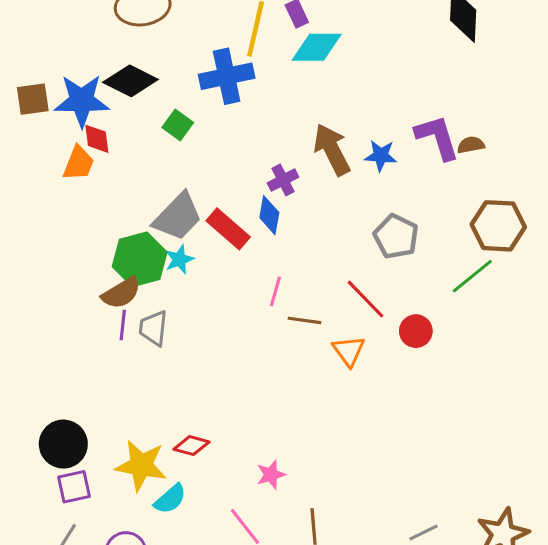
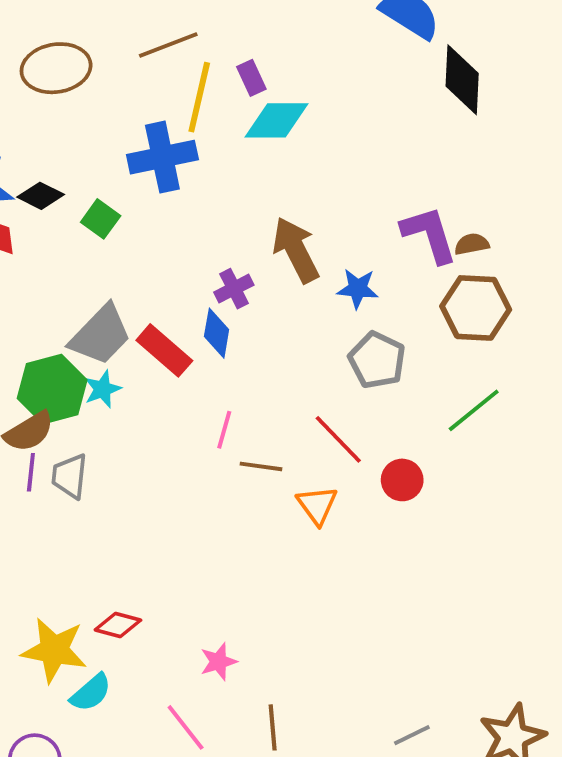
black diamond: (130, 81) -> (41, 196), moved, size x0.7
blue star: (381, 156) -> (358, 289), moved
brown hexagon: (498, 226) -> (476, 308), moved

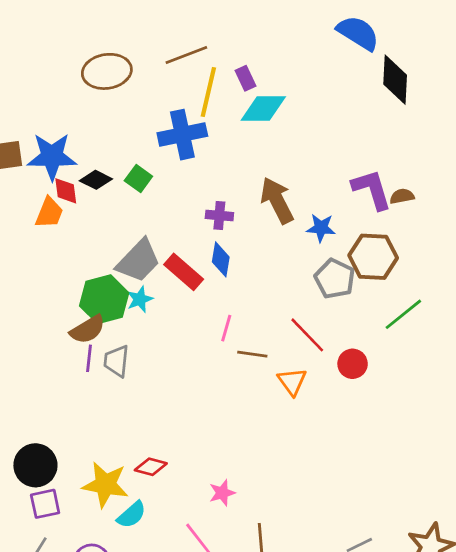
black diamond: (41, 196) -> (96, 180), moved
purple cross: (234, 289) -> (219, 216), moved, turned 32
brown hexagon: (476, 308) -> (373, 257), moved

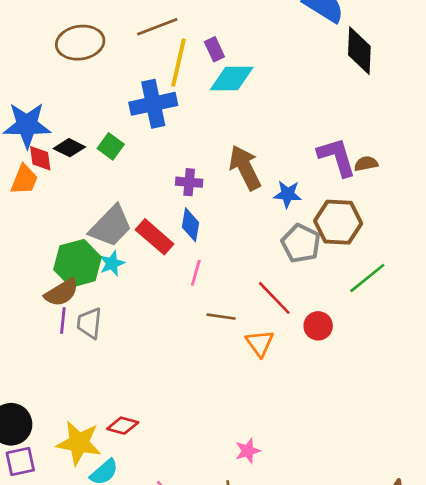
pink line: (226, 328) -> (196, 273), moved
pink star: (222, 493) -> (248, 451), moved

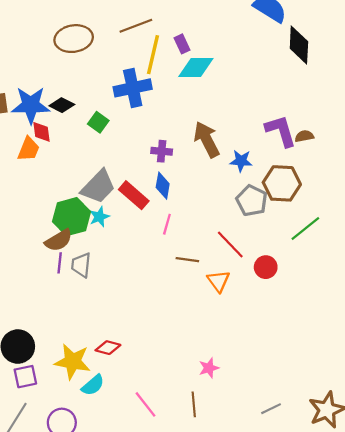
black diamond: (69, 148) -> (62, 105), moved

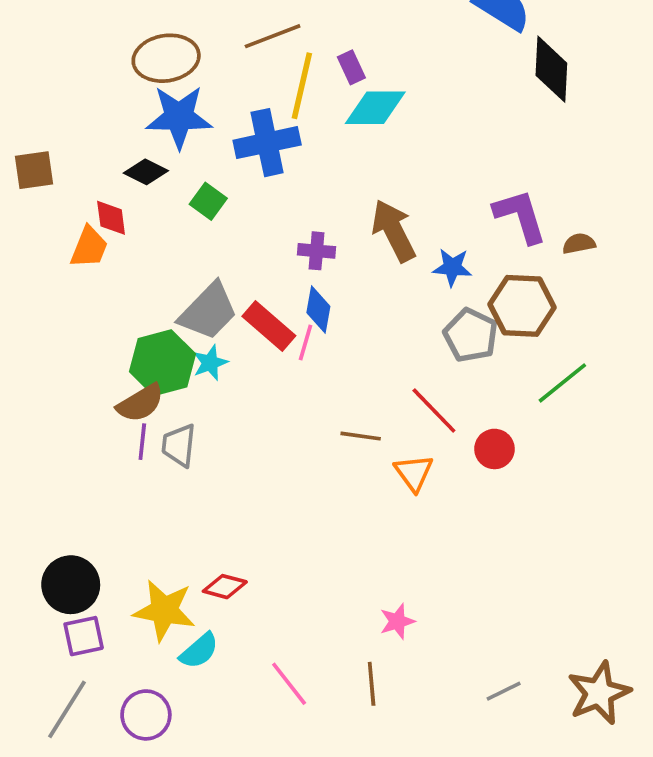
blue star: (31, 105) -> (179, 117), moved
brown semicircle: (304, 136) -> (579, 243), moved
pink line: (167, 224) -> (306, 343), moved

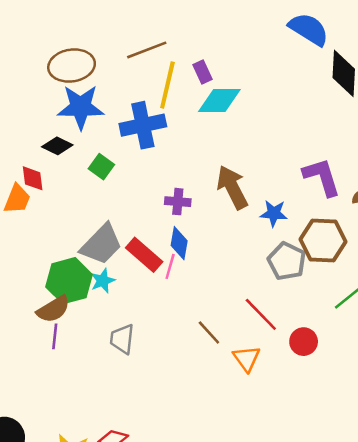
brown line: (361, 436) -> (209, 333), turned 40
gray trapezoid: (179, 445) -> (122, 339), moved

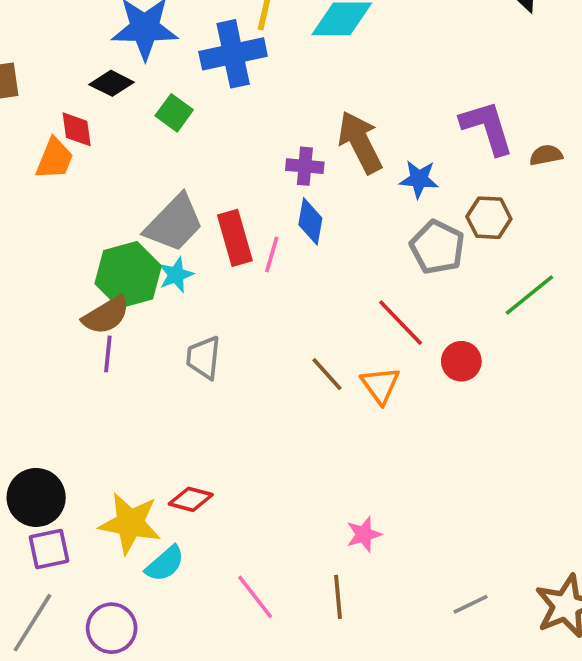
purple cross: (178, 202) -> (305, 166), moved
brown hexagon: (323, 240) -> (489, 218), size x0.7
blue diamond: (179, 243) -> (310, 221), moved
red rectangle: (144, 255) -> (235, 238), turned 33
brown line: (209, 333) -> (327, 374), moved

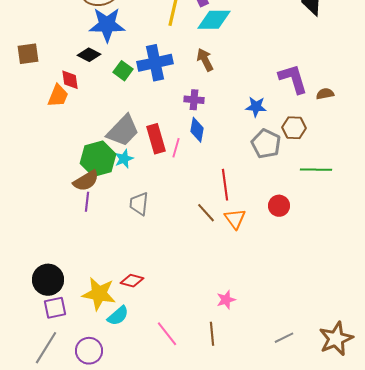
blue cross: (233, 54) -> (155, 63), moved
brown arrow: (360, 142) -> (205, 60), moved, size x0.7
green line: (529, 295) -> (316, 170), turned 40
red line: (401, 323) -> (225, 185), moved, turned 36

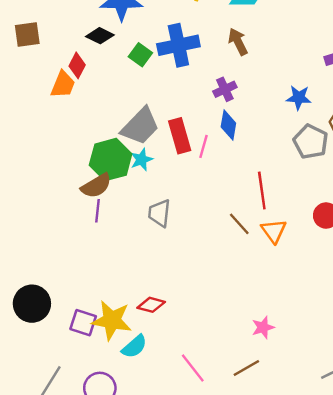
red diamond: (70, 80) -> (77, 65), turned 35
purple cross: (194, 100) -> (225, 89), turned -30
black circle: (48, 280) -> (32, 304), moved
purple square: (55, 308) -> (83, 323), moved, turned 30
brown line: (212, 334) -> (246, 368), turned 65

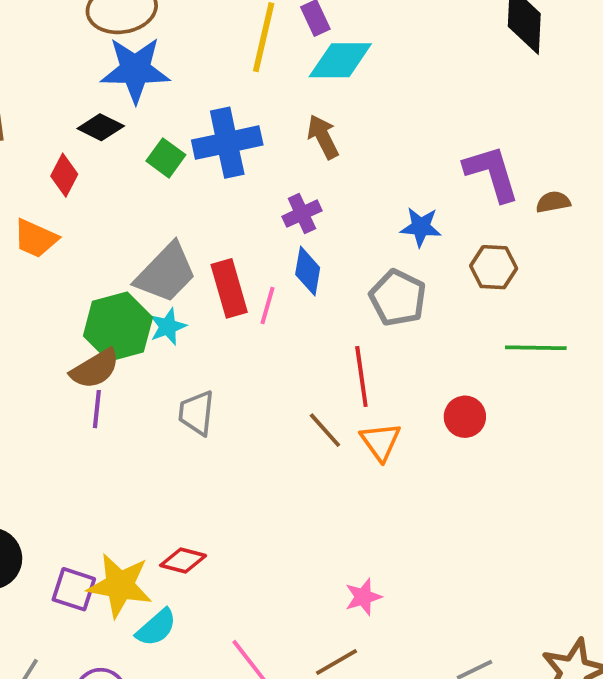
orange trapezoid: (63, 85) -> (36, 238), moved, turned 92
gray pentagon: (311, 142) -> (398, 298), moved

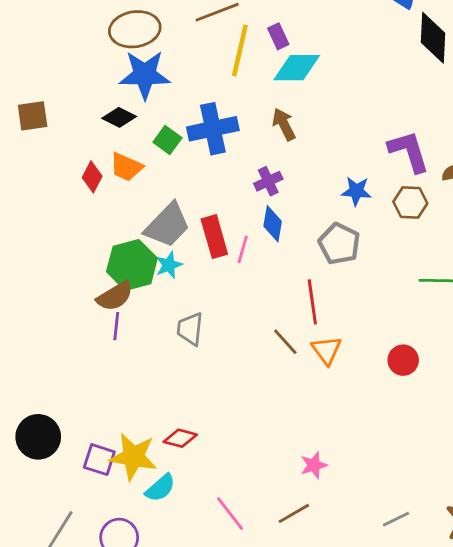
red diamond: (64, 175) -> (92, 177), moved
orange trapezoid: (36, 238) -> (126, 167), moved
brown hexagon: (494, 267) -> (410, 202), moved
red circle: (465, 417) -> (403, 360), moved

